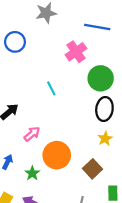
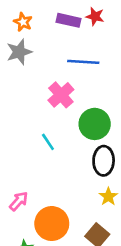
cyan line: (51, 88) -> (48, 142), moved

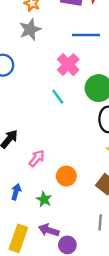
cyan line: (48, 142) -> (58, 97), moved
orange circle: (52, 224) -> (66, 176), size x0.7

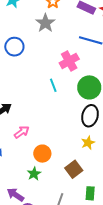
gray star: (30, 29) -> (45, 23), turned -30
green star: (44, 199) -> (34, 174), moved

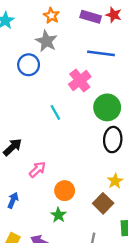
blue circle: (14, 47) -> (29, 65), moved
cyan line: (53, 85) -> (55, 112), moved
yellow star: (88, 143) -> (115, 181), moved

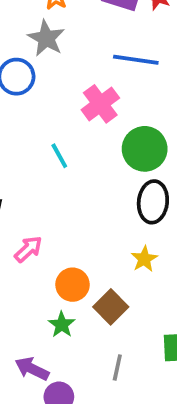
yellow star: (115, 181) -> (144, 259), moved
brown square: (103, 203) -> (111, 307), moved

